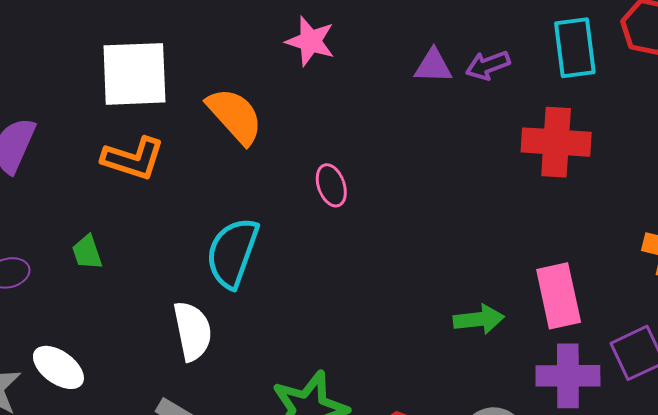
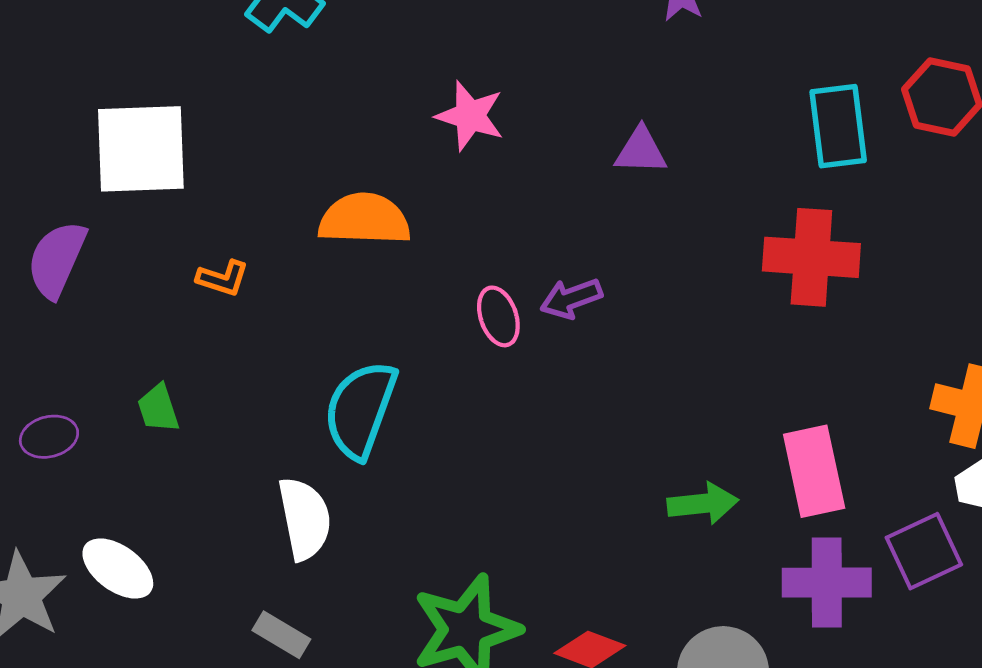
purple arrow: (488, 65) -> (571, 298), moved
white square: (134, 74) -> (141, 149), moved
orange semicircle: (235, 116) -> (364, 219), turned -46
orange L-shape: (133, 159) -> (223, 278), size x0.6

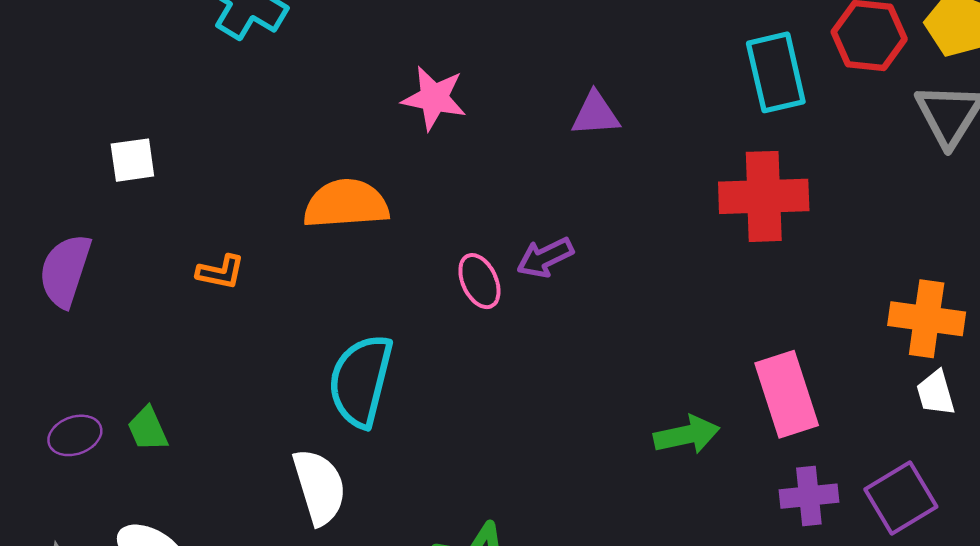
white square: (141, 149) -> (132, 160), size x0.5
green trapezoid: (158, 408) -> (148, 429), moved
purple square: (924, 551) -> (901, 498), moved
purple cross: (827, 583) -> (809, 496), size x0.7

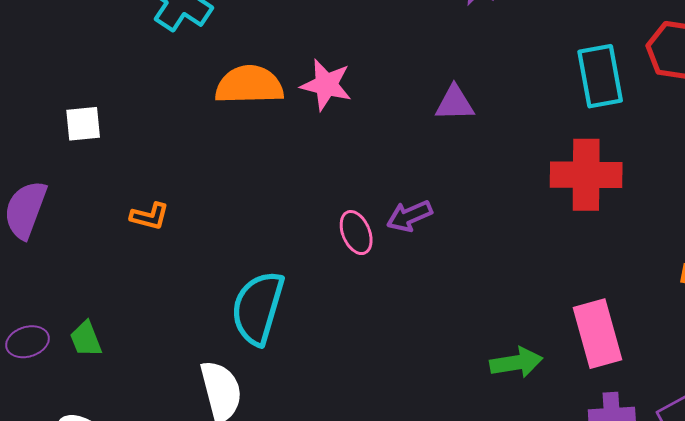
orange semicircle: (346, 204) -> (249, 85), moved

